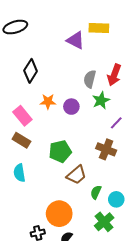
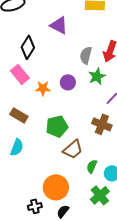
purple triangle: (75, 40) -> (59, 25), moved
orange star: (48, 101) -> (43, 88), moved
pink rectangle: (22, 116) -> (20, 74), moved
cyan semicircle: (19, 173) -> (17, 147), turned -150

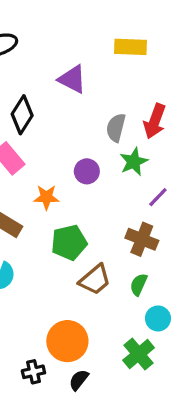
orange star: (43, 88) -> (46, 197), moved
green semicircle: (92, 166) -> (139, 285), moved

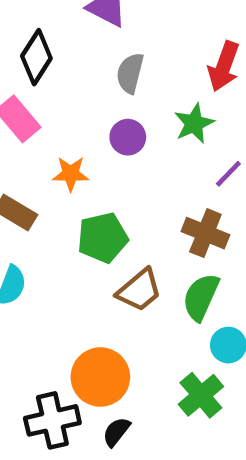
gray semicircle: (116, 128) -> (130, 73), moved
green semicircle: (139, 285) -> (201, 297), size x1.5
black cross: (33, 372) -> (52, 420), size x1.6

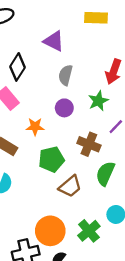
brown cross: (205, 233) -> (89, 144), moved
green semicircle: (201, 297) -> (105, 173), moved
green cross: (201, 395) -> (89, 231), moved

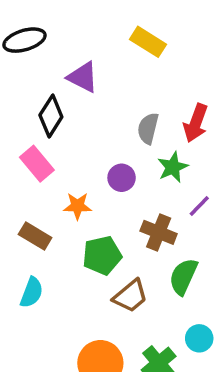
yellow rectangle: (96, 18) -> (148, 42), moved, turned 30
purple triangle: (54, 41) -> (83, 77), moved
gray semicircle: (65, 75) -> (148, 128), moved

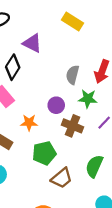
green star: (173, 167) -> (88, 99), turned 30
brown cross: (159, 232) -> (73, 126), moved

